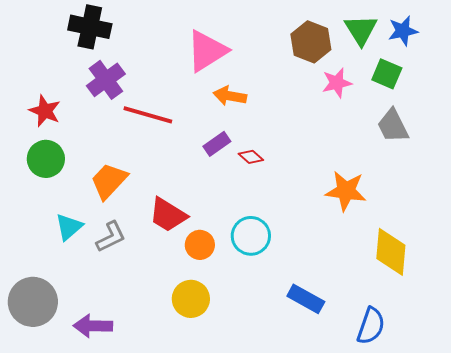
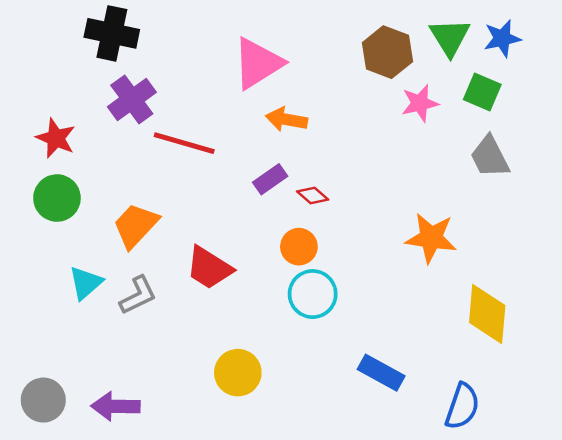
orange circle: (200, 245) -> (299, 247), moved
gray circle: (33, 302) -> (43, 400), moved, size x0.7

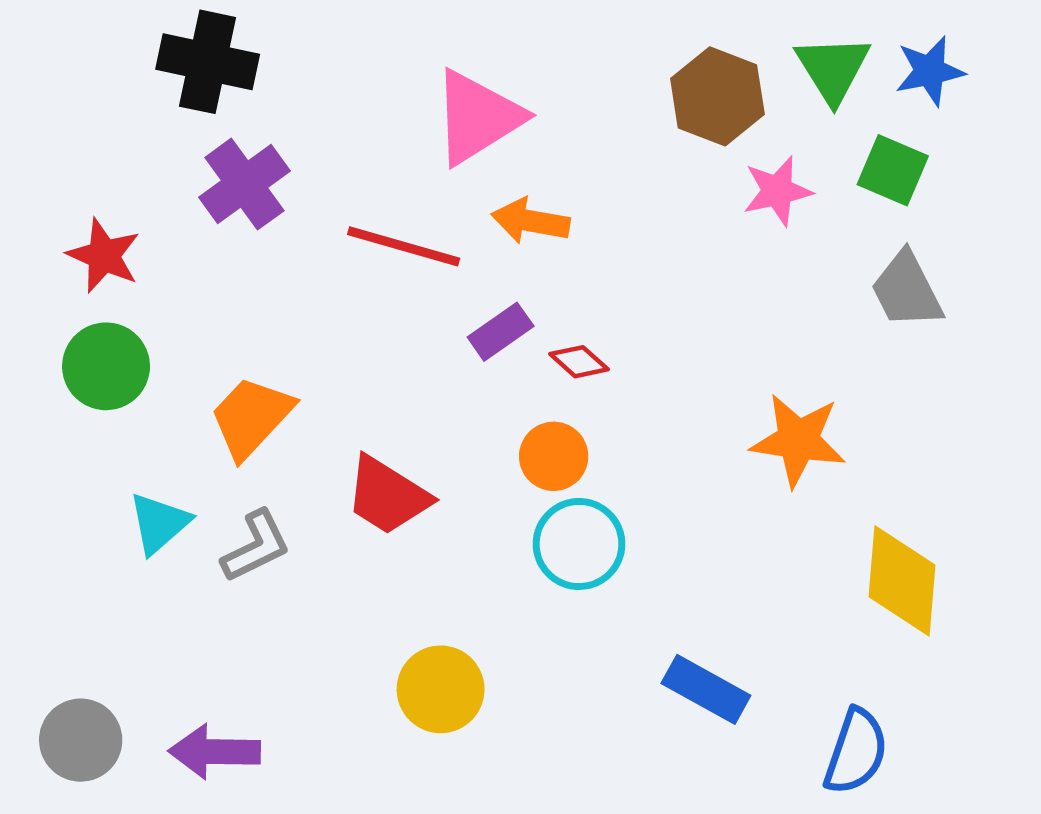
red line: (184, 143) -> (404, 246), moved

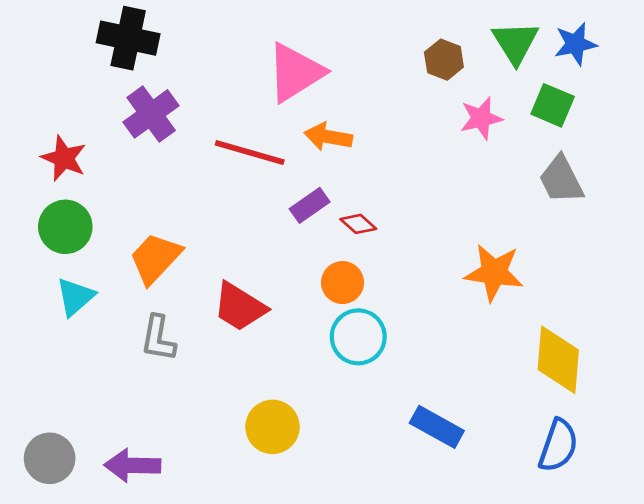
brown hexagon: (717, 96) -> (444, 60), size x0.7
cyan triangle: (159, 523) -> (75, 297), moved
gray L-shape: (256, 546) -> (158, 338), turned 126
blue semicircle: (856, 752) -> (558, 445), moved

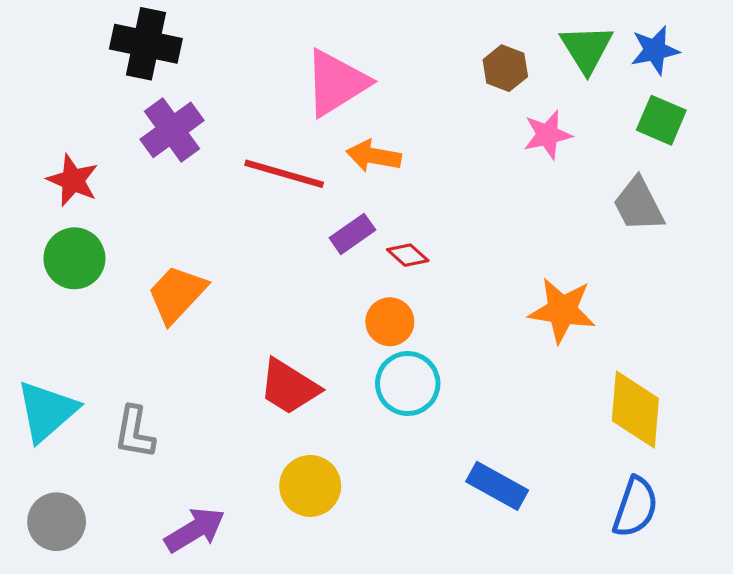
green square: (553, 105) -> (661, 120), moved
cyan triangle: (75, 297) -> (47, 411), moved, size x1.4
red trapezoid: (240, 307) -> (289, 387), moved
gray L-shape: (158, 338) -> (135, 432), moved
purple arrow: (132, 465) -> (195, 530), moved, turned 148

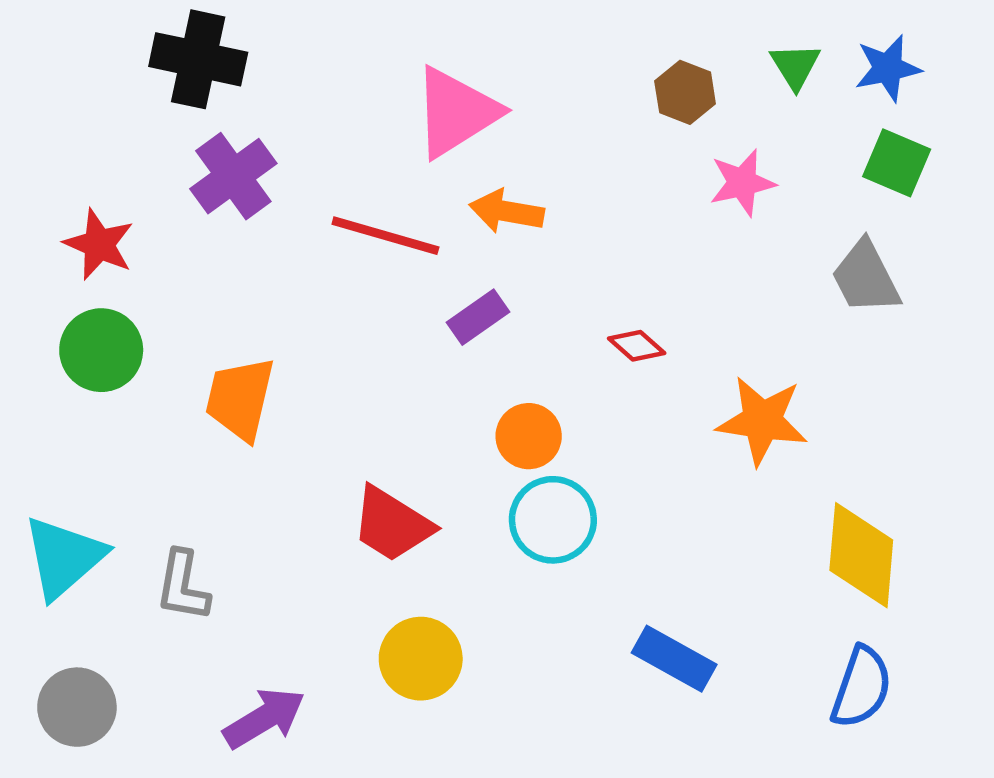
green triangle: (587, 49) -> (795, 66), size x0.7
red diamond: (408, 255) -> (637, 346), moved
orange trapezoid: (177, 294) -> (240, 399), turned -30

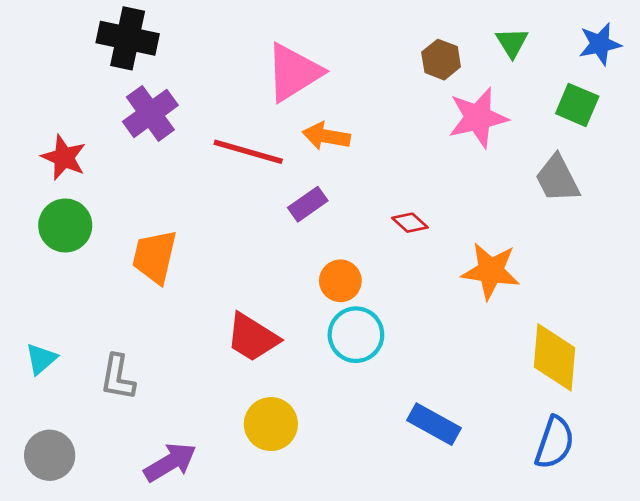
blue star: (888, 68) -> (600, 44), moved
pink star: (742, 183) -> (478, 118), size x1.4
cyan triangle: (64, 557) -> (41, 359), size x0.6

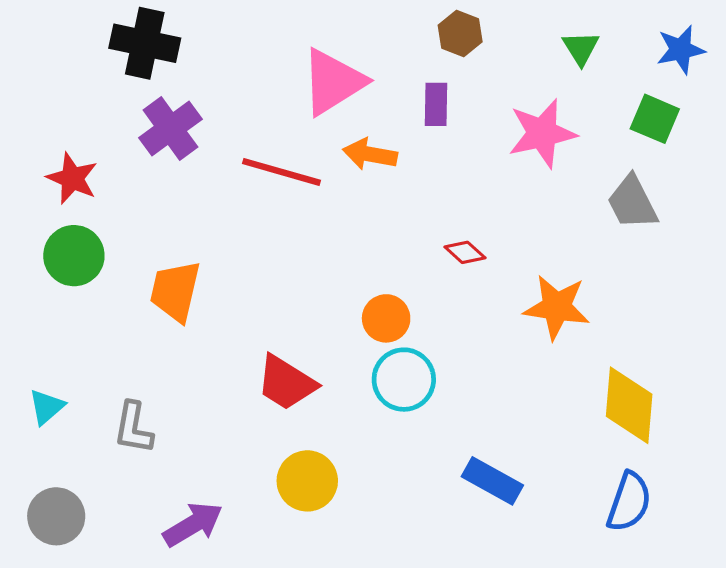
brown hexagon: (441, 60) -> (460, 34), moved
purple rectangle: (308, 204) -> (436, 104), moved, turned -54

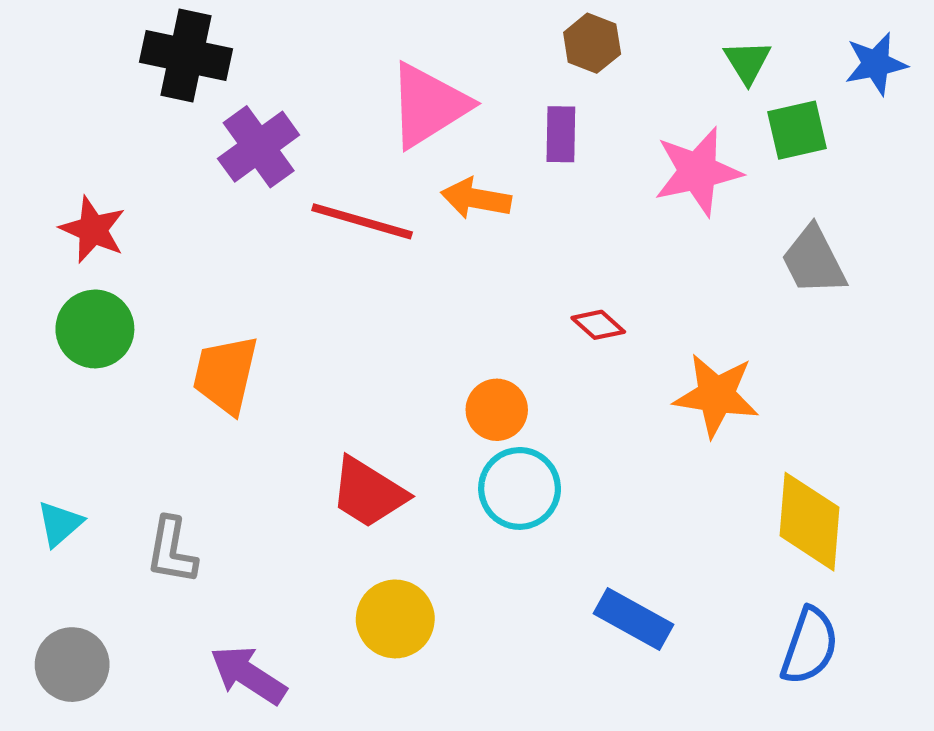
green square: (655, 119) -> (797, 130), moved, turned -36
purple cross: (170, 128) -> (259, 147), moved
purple arrow: (193, 524) -> (248, 675), turned -116

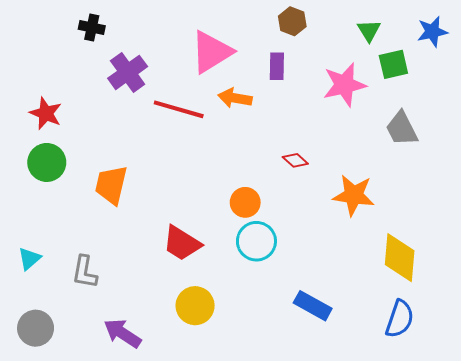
black cross: (186, 56) -> (92, 27), size x0.6

